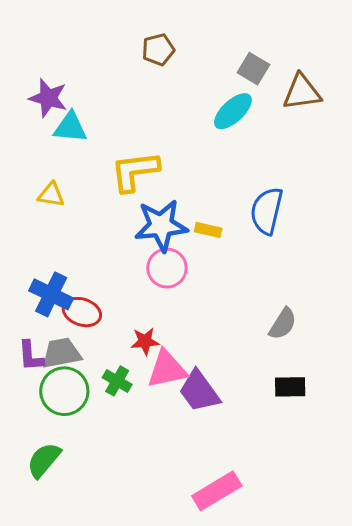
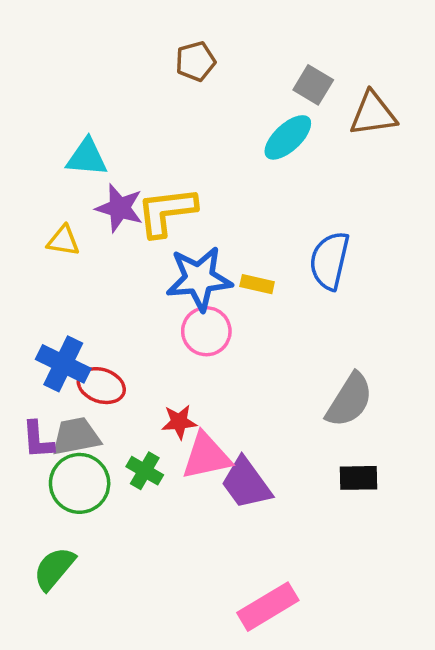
purple star: (48, 98) -> (119, 208), moved
gray semicircle: (283, 324) -> (349, 400), size x1.4

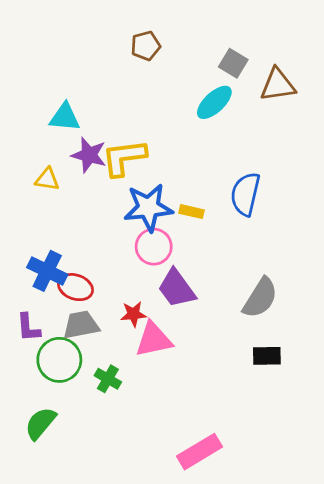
gray trapezoid: (76, 436) -> (81, 325), moved
green cross: (145, 471) -> (108, 379), moved
purple trapezoid: (246, 483) -> (177, 288), moved

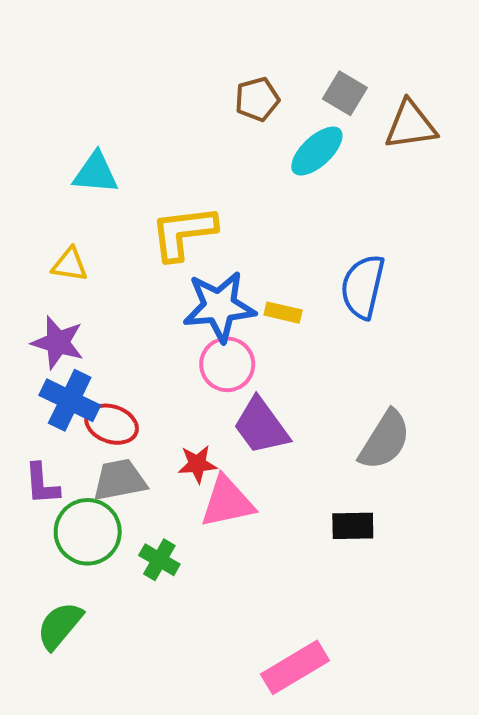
brown pentagon: (146, 46) -> (257, 99), moved
purple star: (89, 155) -> (58, 342), moved
black rectangle: (267, 356) -> (353, 526), moved

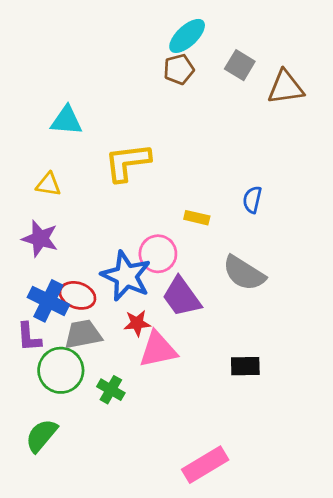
cyan ellipse: (317, 151) -> (187, 36), moved
blue semicircle: (363, 287) -> (252, 200), size x0.6
blue star: (219, 307) -> (126, 276), moved, turned 30
blue cross: (70, 400) -> (48, 301), moved
gray semicircle: (385, 440) -> (244, 273), moved, turned 90

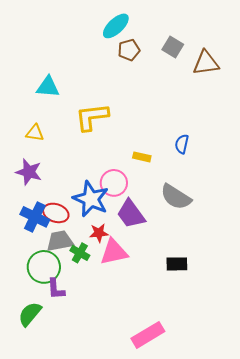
cyan ellipse: (187, 36) -> (116, 26), moved
purple L-shape: (29, 337) -> (56, 289), moved
green cross: (111, 390) -> (80, 253), moved

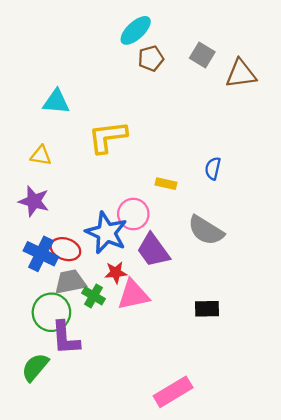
purple L-shape: (56, 289) -> (65, 338), size x1.4

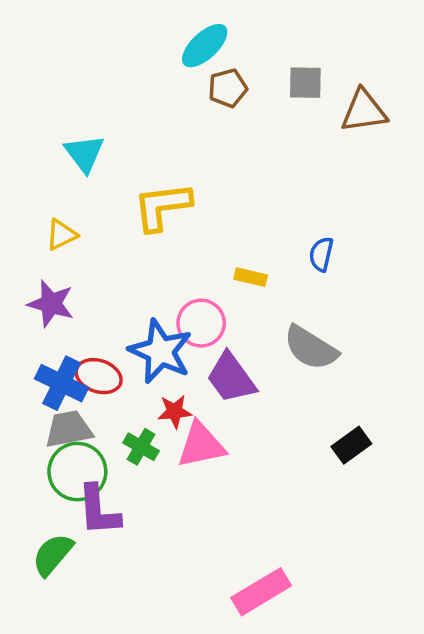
gray square: (202, 55) -> (305, 83), turned -30
cyan triangle: (56, 102) -> (84, 153), turned 48
yellow triangle: (41, 156) -> (61, 235), turned -35
gray trapezoid: (70, 282) -> (69, 429), moved
black rectangle: (207, 309) -> (351, 445), moved, turned -35

